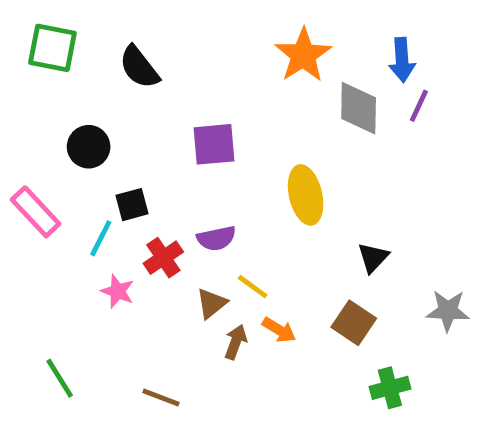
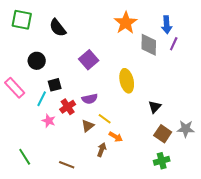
purple square: (214, 144) -> (89, 60), turned -36
brown square: (354, 323) -> (163, 134), moved
brown arrow: (236, 342) -> (102, 150), moved

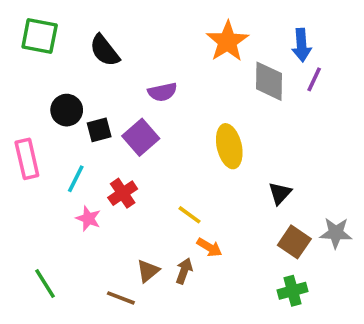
purple square: (89, 60) -> (141, 137), moved
black square: (55, 85) -> (99, 130), moved
pink rectangle: (15, 88) -> (27, 159), turned 30
purple semicircle: (90, 99) -> (162, 92), moved
brown triangle: (88, 126) -> (148, 271), moved

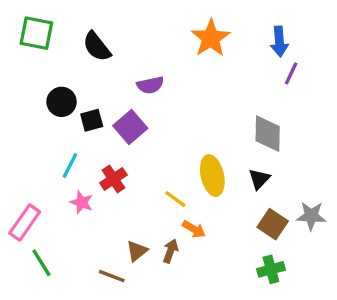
gray diamond: (269, 81) -> (268, 134), moved
yellow ellipse: (229, 146) -> (212, 176), moved
pink rectangle: (27, 159) -> (25, 222), moved, turned 48

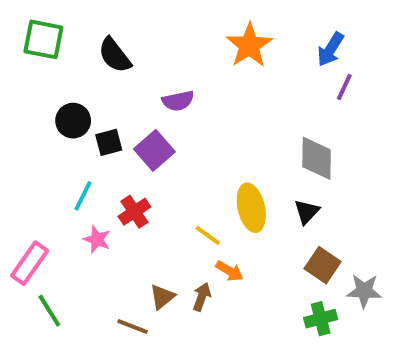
blue arrow: (279, 42) -> (330, 49), turned 36
gray star: (311, 216) -> (364, 291), moved

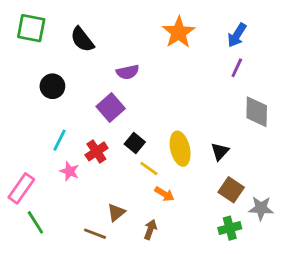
purple line: (344, 87) -> (237, 68), moved
black square: (109, 142) -> (135, 143), moved, turned -36
gray diamond: (317, 158) -> (257, 112), moved
brown arrow: (202, 297) -> (150, 229), moved

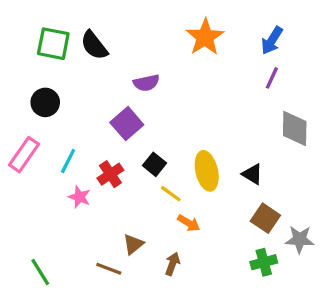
green square: (31, 28) -> (53, 44), moved
black circle: (52, 86) -> (45, 102), moved
black triangle: (220, 151) -> (252, 174), turned -42
pink rectangle: (21, 188) -> (24, 155), moved
green line: (35, 222) -> (40, 272), moved

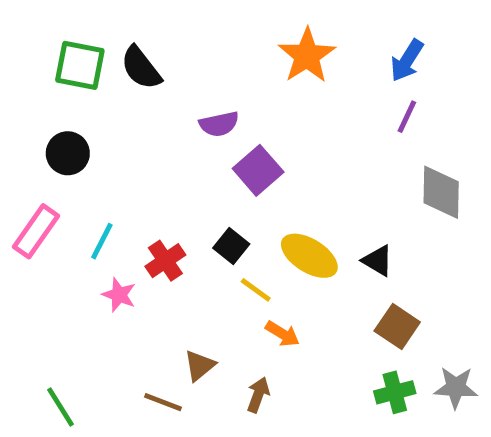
purple square: (127, 124) -> (258, 170), moved
yellow ellipse: (207, 171) -> (309, 256), turned -45
gray star: (300, 239) -> (456, 387), moved

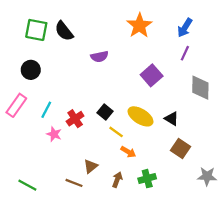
purple square: (258, 170) -> (152, 75), moved
green cross: (395, 392) -> (147, 179), moved
green line: (60, 407) -> (27, 185), turned -30

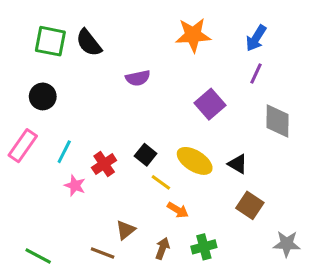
orange star: (139, 26) -> (193, 35), turned 30

